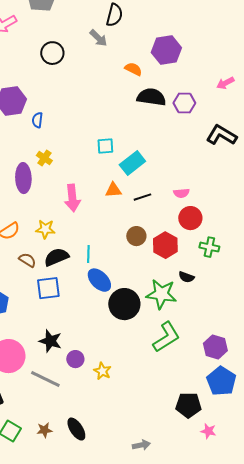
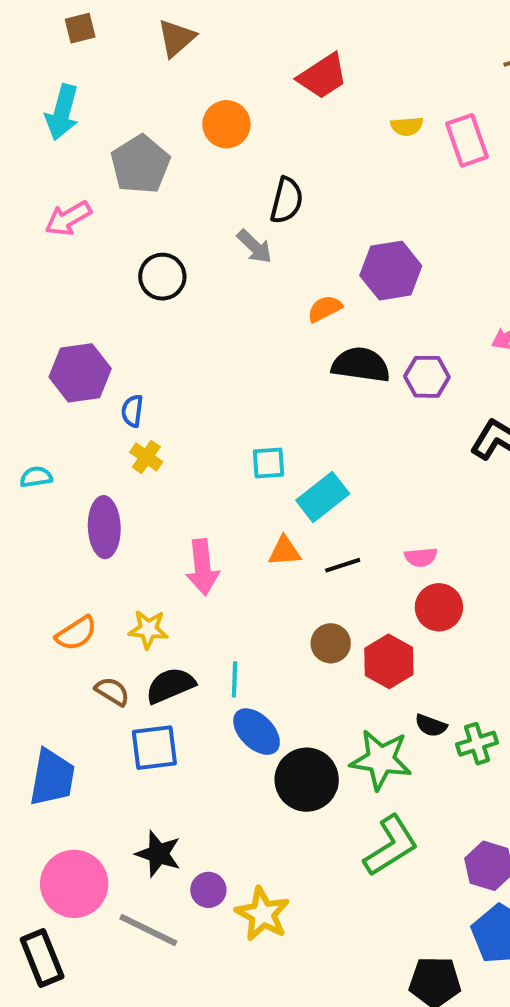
orange semicircle: (133, 69) -> (325, 309), turned -54
yellow cross: (44, 158) -> (146, 457), moved
green cross: (209, 247) -> (477, 744), moved, turned -30
yellow star: (102, 371) -> (263, 914), size x1.5

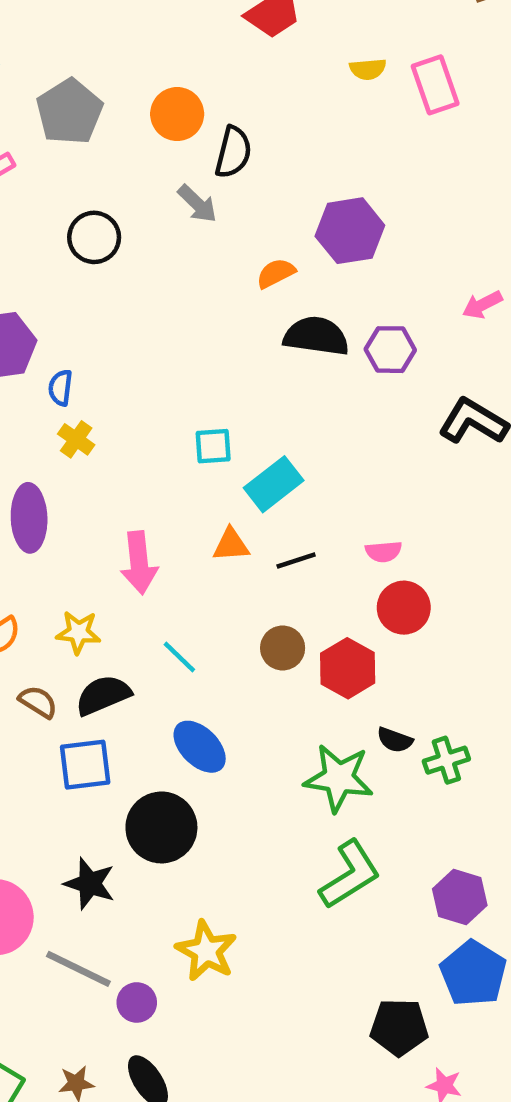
orange circle: (226, 124) -> (177, 114), moved
cyan line: (234, 679) -> (179, 657), moved, turned -48
black circle: (307, 780) -> (161, 827), moved
purple circle: (208, 890) -> (137, 1002), moved

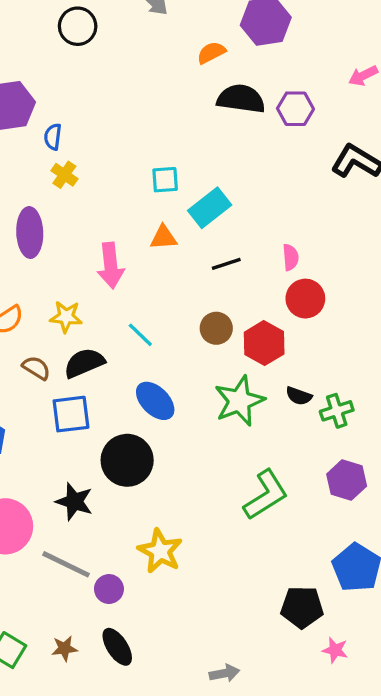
orange triangle: (231, 545) -> (163, 237), moved
pink semicircle: (384, 552) -> (291, 257), turned -90
green star: (339, 778) -> (239, 401), moved, turned -30
purple hexagon: (460, 897) -> (347, 480), moved

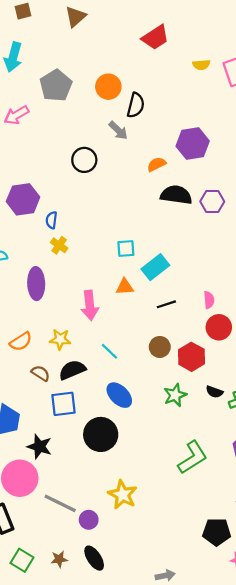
black circle: (78, 26) -> (84, 160), moved
green star: (239, 401) -> (175, 395), size x0.7
black star: (74, 502) -> (39, 447), moved

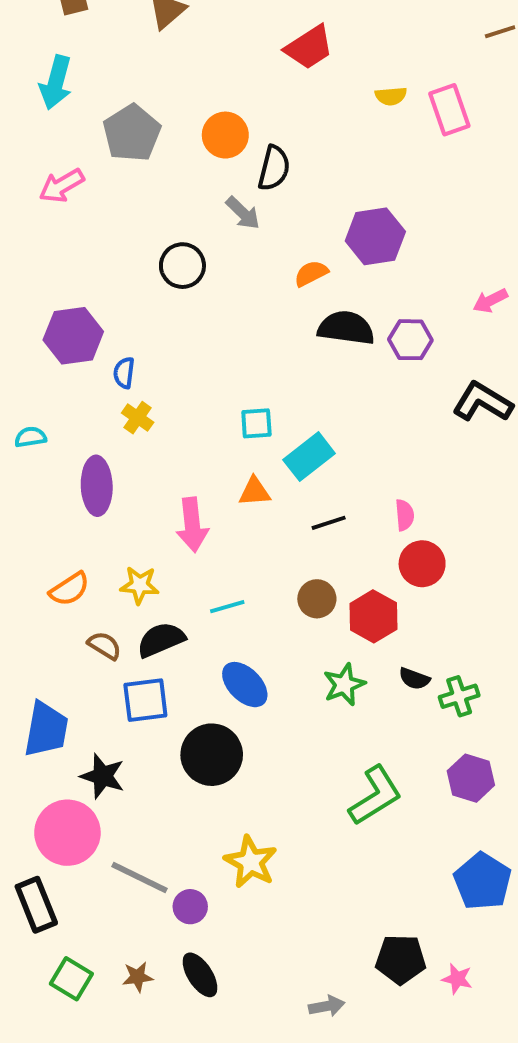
cyan line: (109, 351) -> (227, 607), turned -60
black pentagon: (217, 532) -> (401, 959), moved

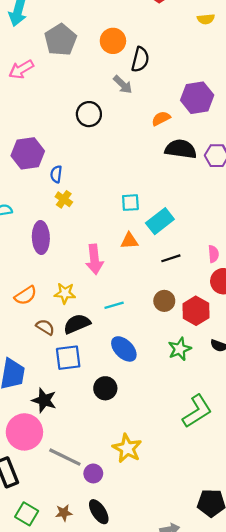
black circle: (212, 755) -> (105, 388), size x0.7

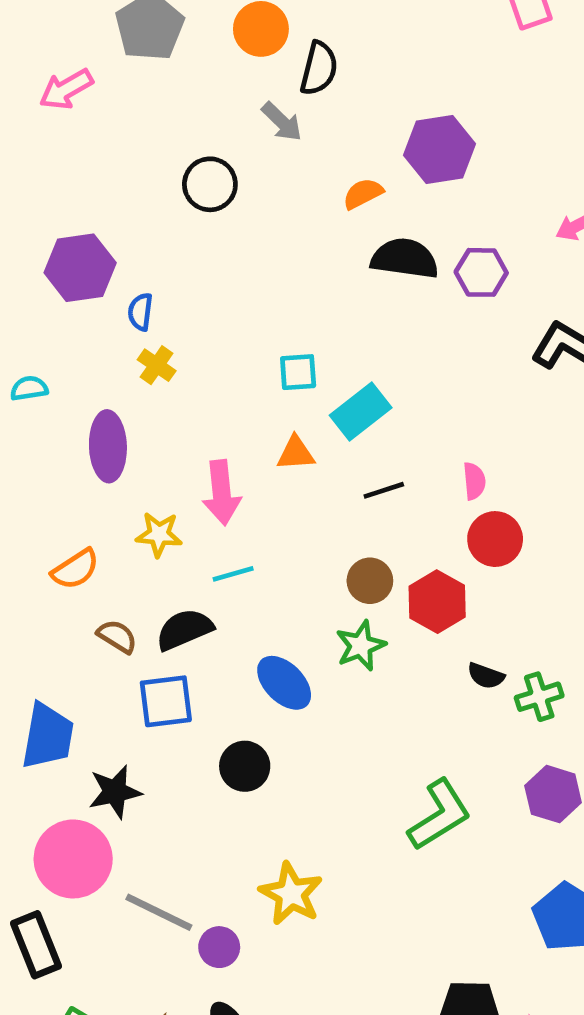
yellow star: (65, 293) -> (159, 534), moved
cyan line: (114, 305) -> (233, 574), moved
green star: (180, 349) -> (361, 646), moved
black star: (44, 400) -> (115, 792), turned -30

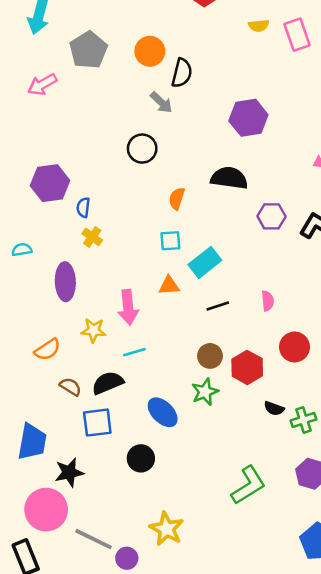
black circle: (210, 184) -> (142, 149), moved
orange semicircle: (363, 194) -> (177, 198), moved, turned -45
purple hexagon: (481, 272) -> (271, 216), moved
red circle: (495, 539) -> (295, 347), moved

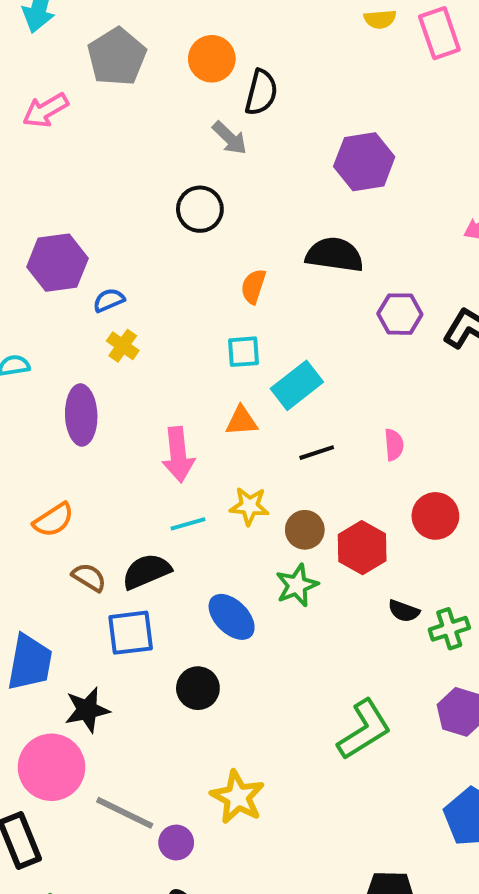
blue semicircle: (83, 207) -> (109, 300), turned 60
yellow star: (94, 330) -> (249, 506), moved

